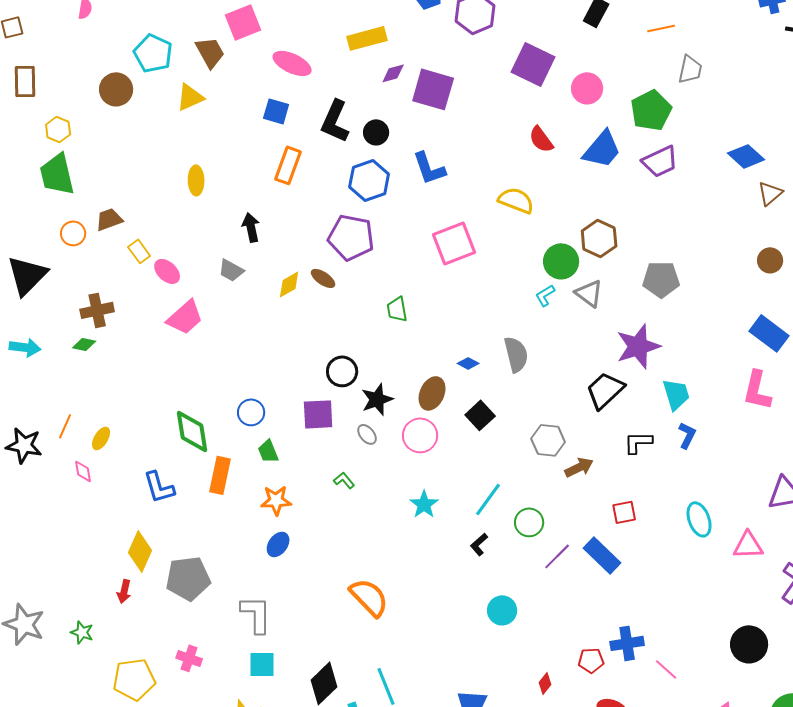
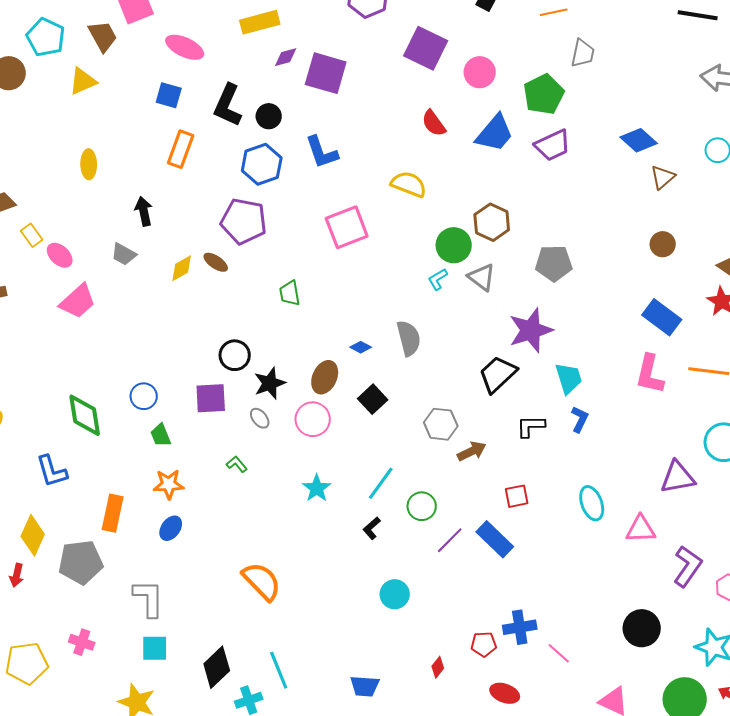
orange rectangle: (220, 475) -> (113, 513), moved

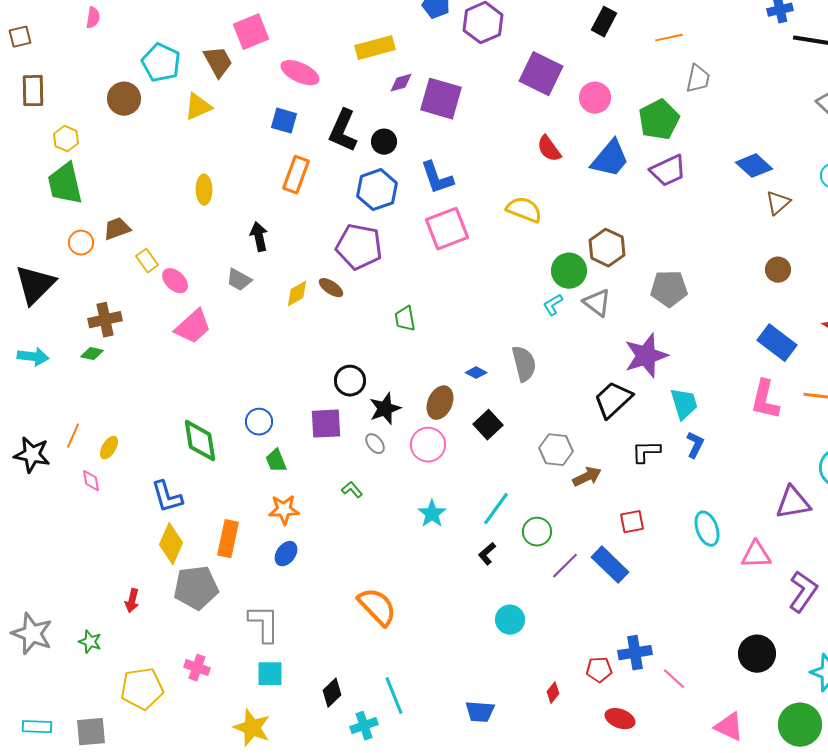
pink square: (347, 227) -> (447, 229), moved
yellow diamond: (33, 535) -> (171, 544), moved
black diamond: (217, 667) -> (332, 693), size x0.7

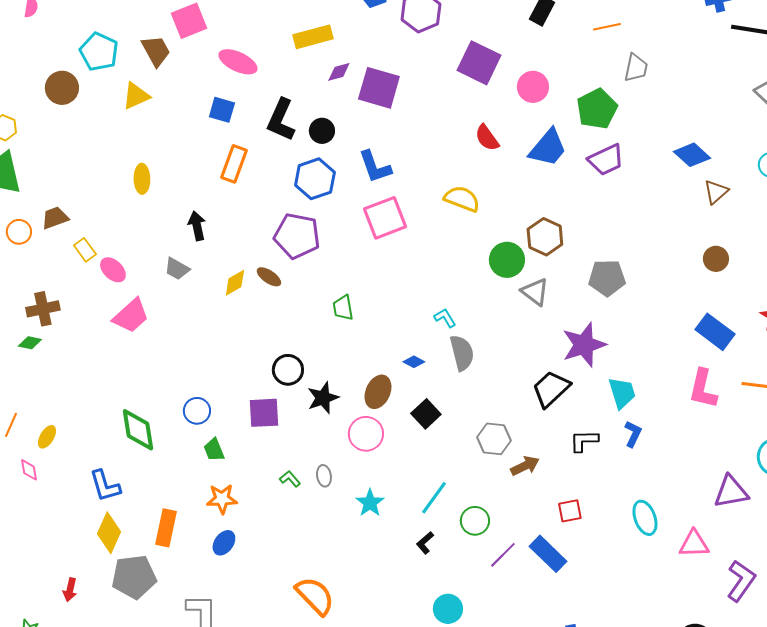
cyan L-shape: (553, 305) -> (445, 318), moved, turned 90
gray ellipse: (375, 444) -> (324, 476), moved, turned 30

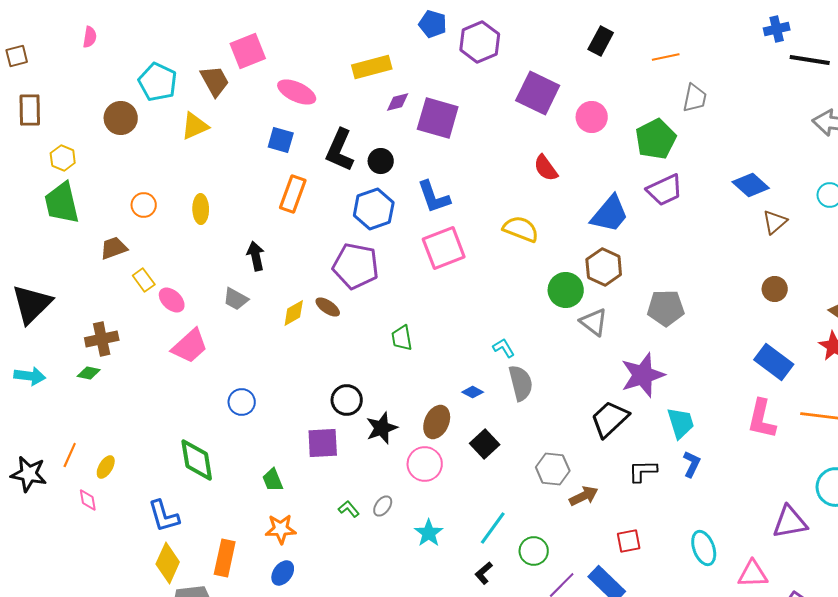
blue trapezoid: (548, 148) -> (610, 214), moved
orange circle: (19, 232) -> (144, 205), moved
blue circle: (197, 411) -> (242, 402), moved
gray ellipse: (324, 476) -> (383, 506), turned 45

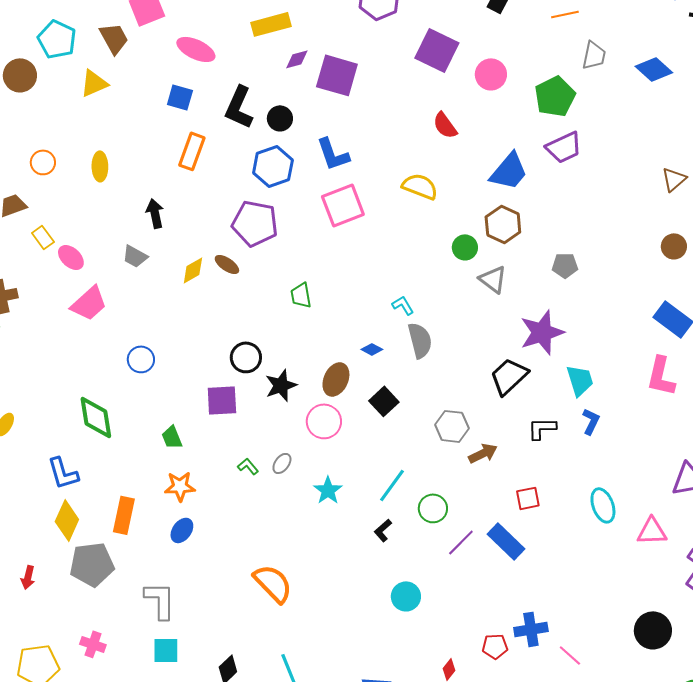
blue diamond: (751, 185) -> (654, 69), moved
green circle: (566, 290) -> (465, 247), size x0.7
gray pentagon: (666, 308) -> (565, 265), size x0.7

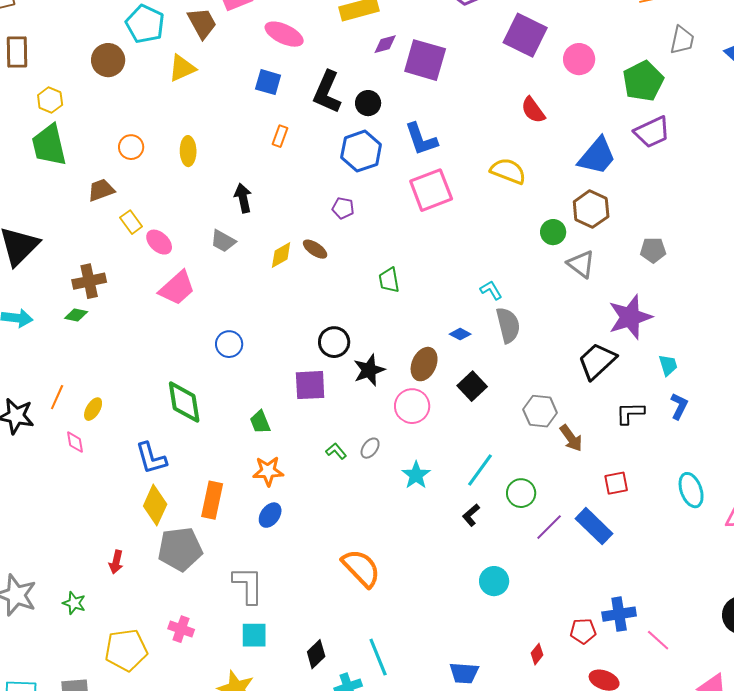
orange rectangle: (192, 151) -> (280, 136), size x0.6
purple pentagon: (255, 223) -> (343, 208), size x0.5
cyan trapezoid: (580, 380) -> (668, 365), size x0.7
brown arrow: (483, 453) -> (571, 438), turned 80

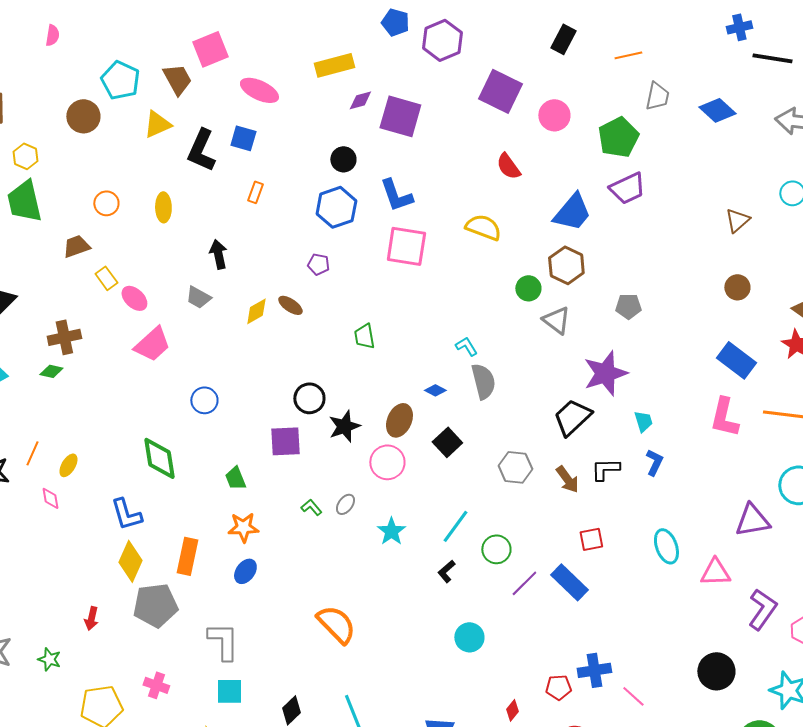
black L-shape: (327, 92) -> (201, 150), moved
pink square: (431, 190) -> (406, 246), turned 30
brown arrow: (571, 438) -> (567, 479), moved

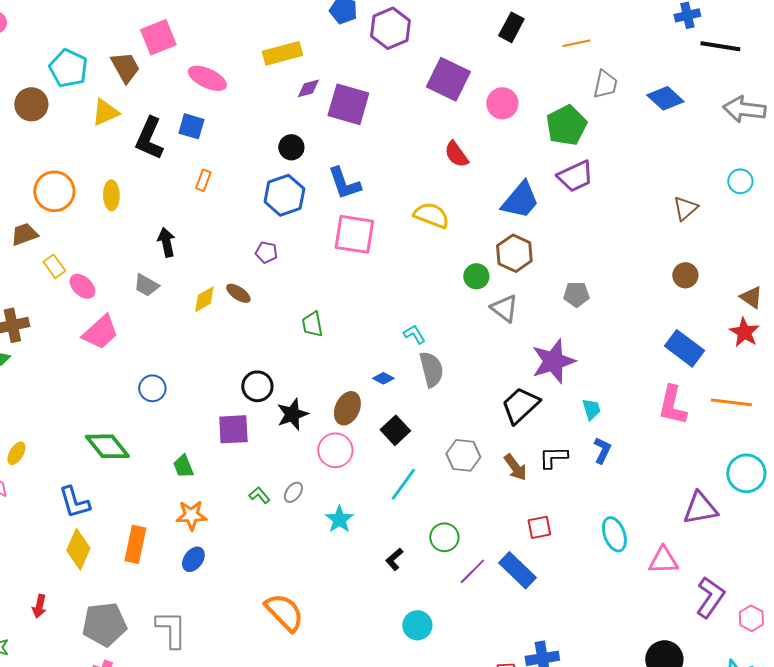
orange circle: (106, 203) -> (54, 191), size x1.6
green diamond: (159, 458) -> (107, 446), turned -30
cyan line: (455, 526) -> (403, 484), moved
gray pentagon: (155, 605) -> (104, 624), moved

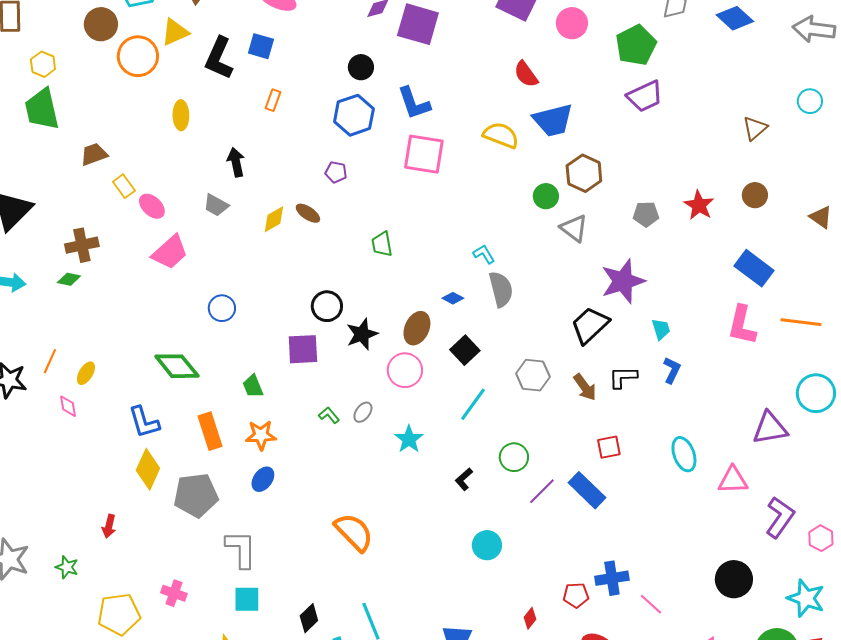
orange circle: (54, 191) -> (138, 56), moved
blue trapezoid: (520, 200) -> (553, 120), moved, turned 36
red star: (744, 332) -> (699, 205), moved
orange rectangle: (135, 544) -> (210, 431), moved, turned -30
gray pentagon: (104, 624) -> (196, 495), moved

